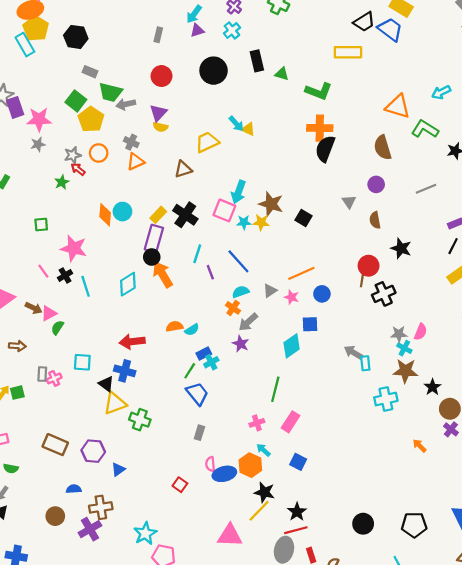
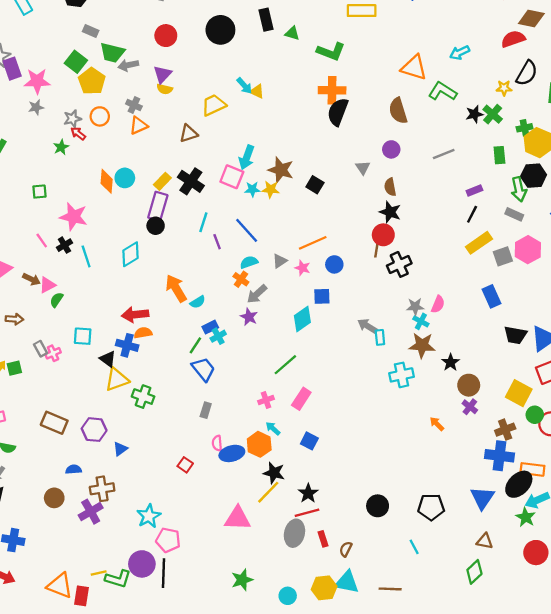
black star: (401, 248) -> (390, 212), moved
orange arrow: (163, 274) -> (176, 288), moved
orange semicircle: (175, 326) -> (143, 333), moved
gray rectangle: (42, 374) -> (41, 349), turned -32
green line: (275, 389) -> (285, 365), turned 35

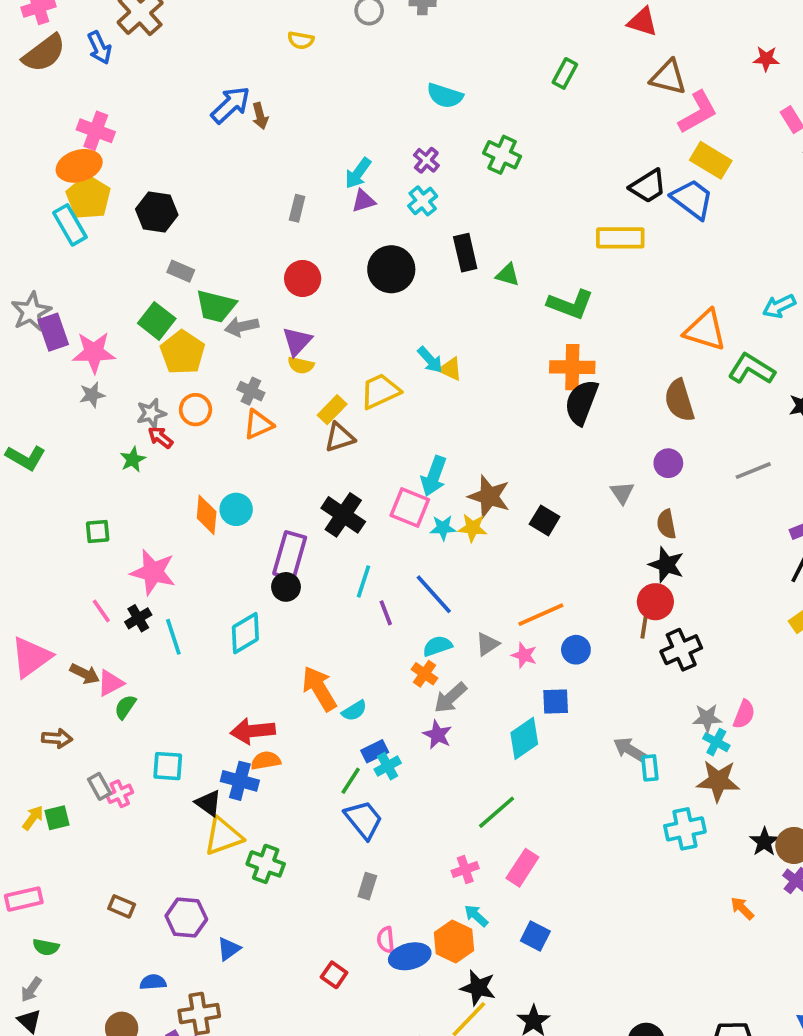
yellow rectangle: (162, 181) -> (332, 410), moved
black star: (450, 362) -> (764, 842), moved
brown rectangle: (54, 423) -> (122, 906), size x0.6

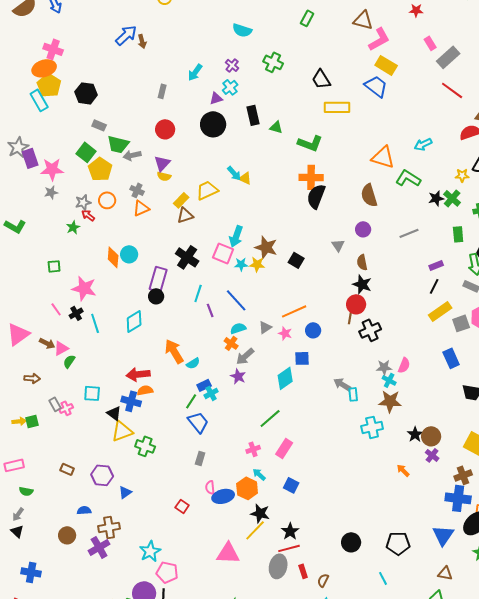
black trapezoid: (648, 186) -> (321, 79), moved, turned 90
purple triangle: (364, 201) -> (216, 98), moved
yellow arrow: (33, 818) -> (19, 421), turned 48

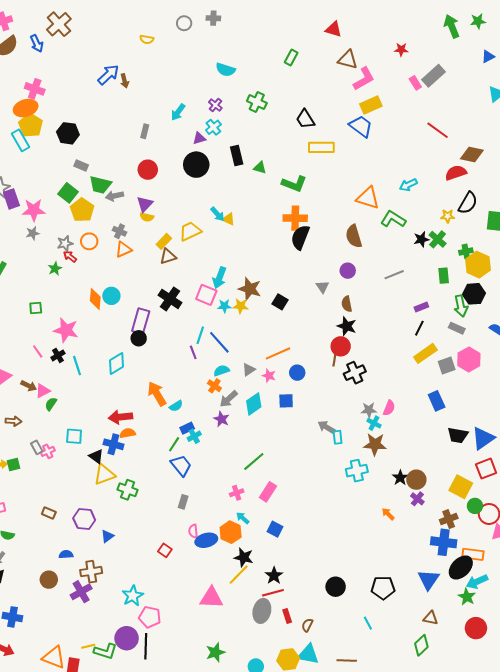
gray rectangle: (448, 57) -> (434, 76), moved
yellow rectangle: (386, 65) -> (371, 105), turned -55
cyan line: (198, 293) -> (200, 335), moved
cyan diamond: (285, 378) -> (254, 404), moved

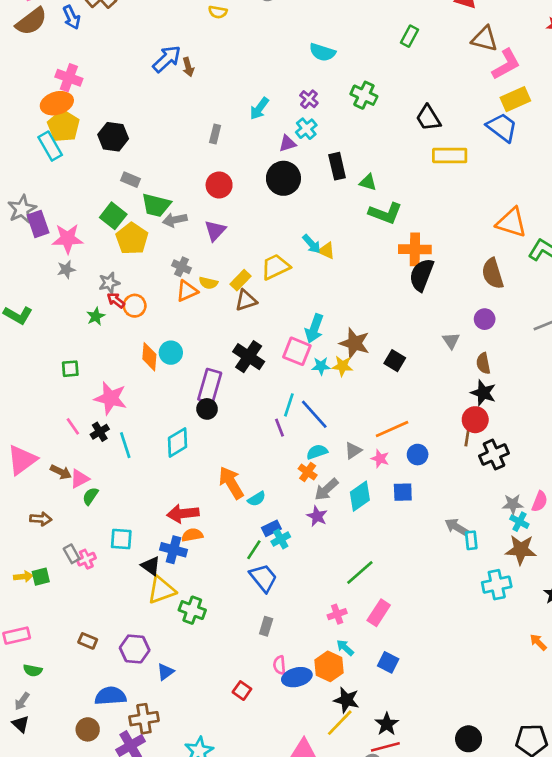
green L-shape: (294, 184) -> (385, 213), moved
yellow semicircle: (147, 217) -> (208, 283), moved
orange circle: (89, 241) -> (135, 306), moved
blue semicircle: (66, 554) -> (110, 696), size x1.6

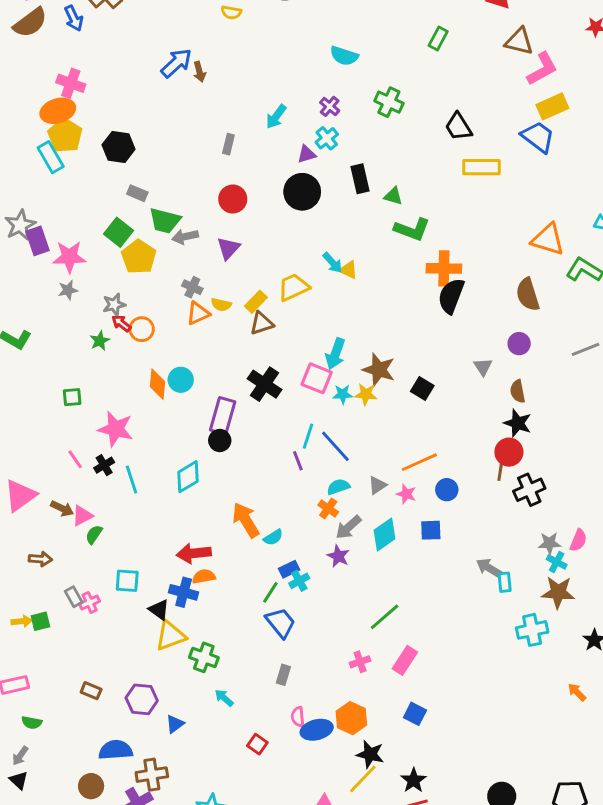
cyan arrow: (345, 648) -> (224, 698), moved

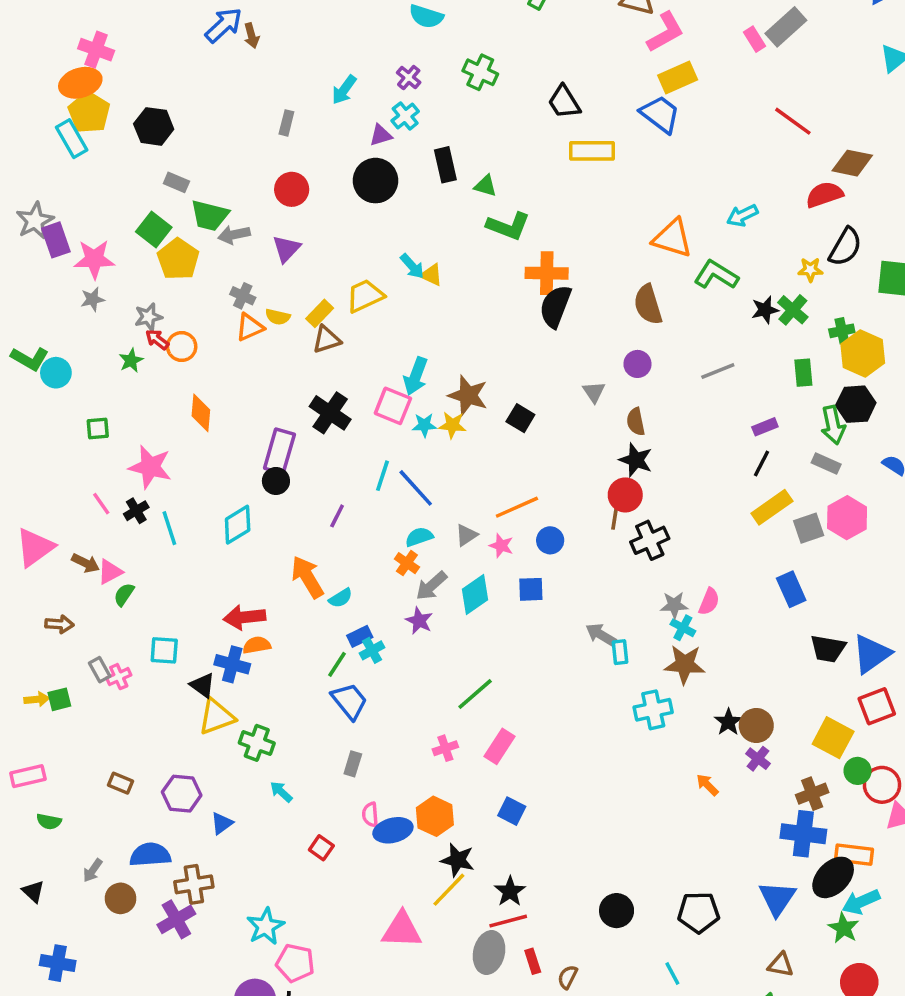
cyan circle: (181, 380) -> (56, 373), moved
purple line: (298, 461) -> (337, 516), moved, turned 48
gray arrow: (20, 756) -> (93, 870), moved

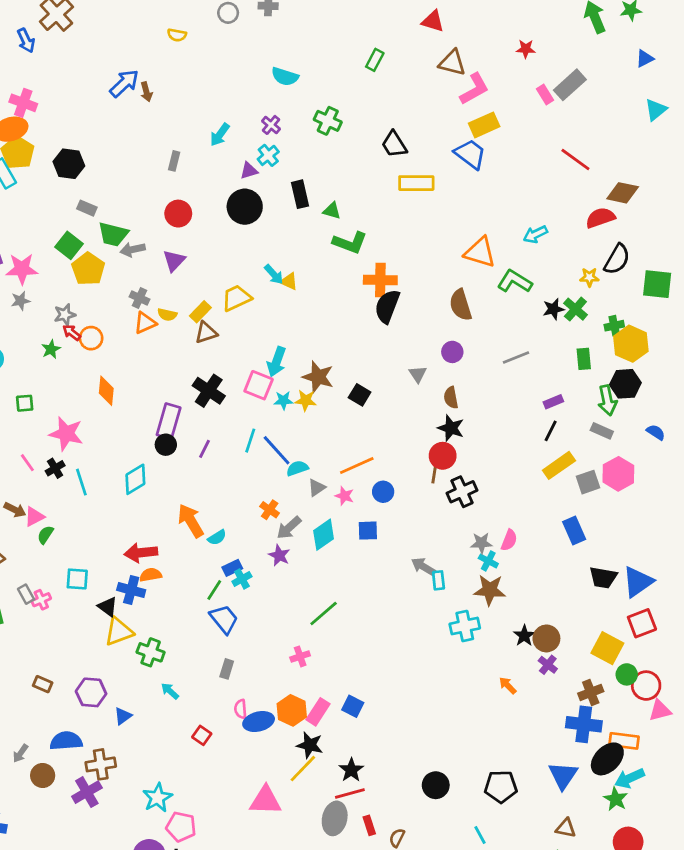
purple line: (337, 516) -> (205, 449), moved
cyan semicircle: (419, 537) -> (297, 468), moved
pink rectangle: (499, 746) -> (318, 712), moved

